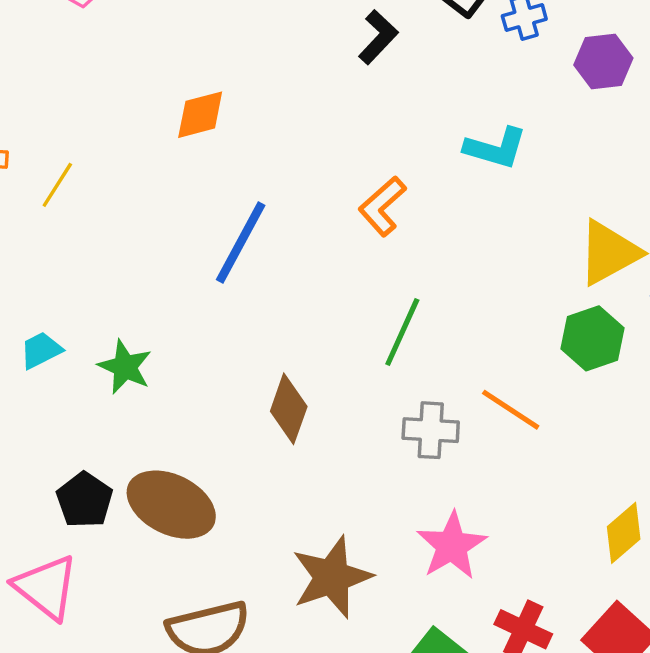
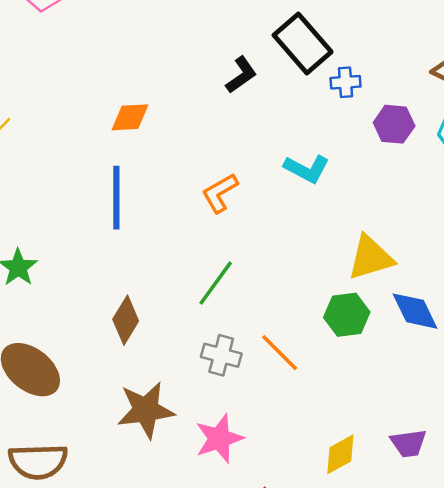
orange diamond: (200, 115) -> (130, 117), moved
blue line: (241, 243) -> (116, 198), turned -40
brown star: (332, 577) -> (146, 410), moved

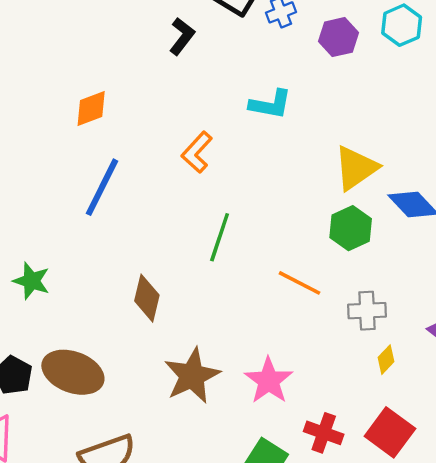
blue line: (116, 198) -> (102, 187), turned 44
gray cross: (221, 355) -> (367, 311), moved
yellow diamond: (340, 454) -> (386, 360), size x0.7

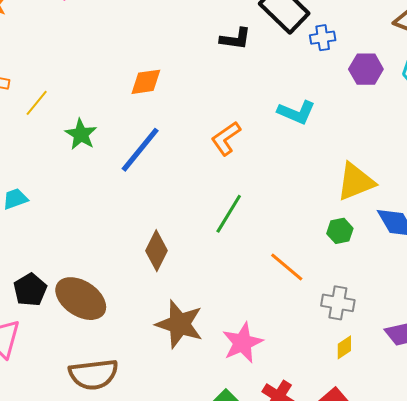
black L-shape: (182, 36) -> (235, 39), turned 48
green hexagon: (351, 228) -> (340, 231), size x0.7
green star: (31, 281) -> (81, 134), moved
brown star: (192, 376) -> (179, 324), turned 30

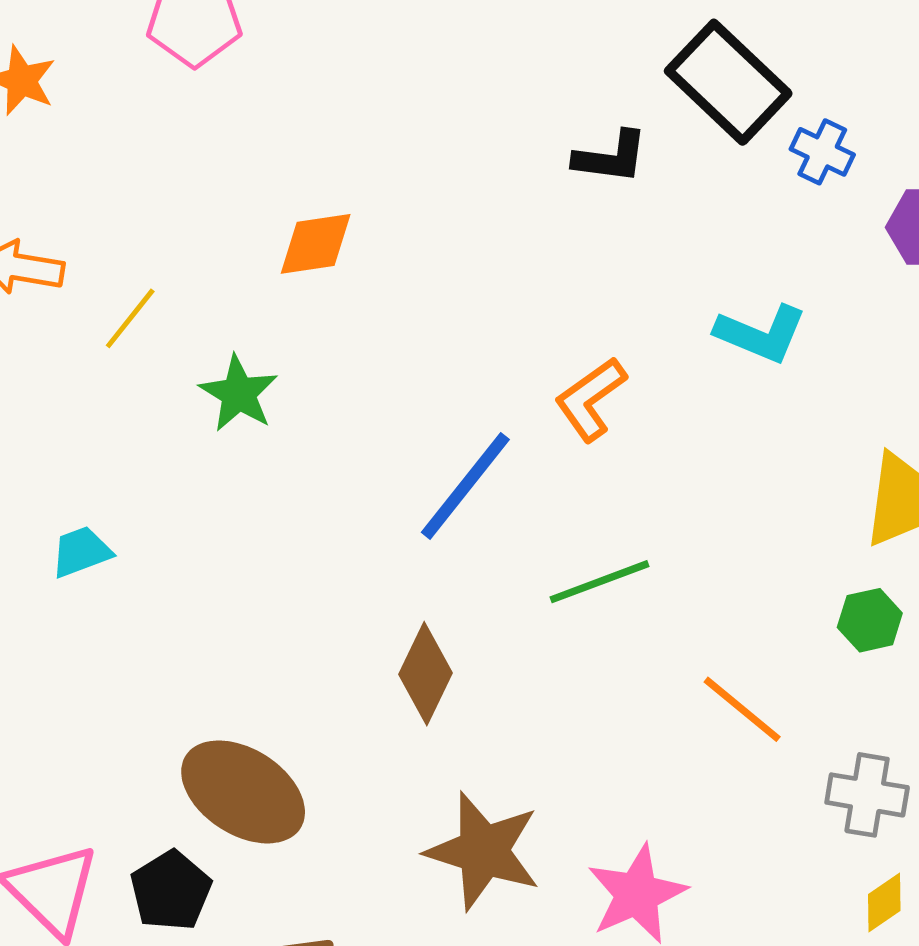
blue cross: (323, 38) -> (822, 152), turned 35
orange diamond: (146, 82) -> (316, 244), moved
blue line: (140, 150) -> (465, 486), moved
green line: (229, 214) -> (600, 582), turned 39
black pentagon: (30, 290) -> (171, 891), moved

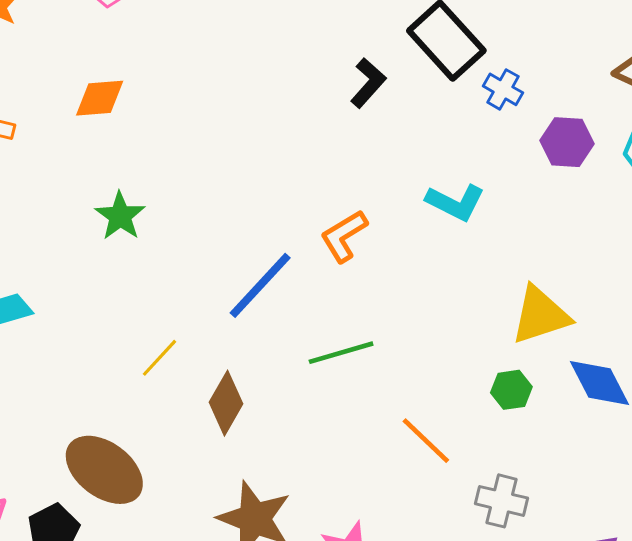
black L-shape: (611, 157) -> (368, 83), turned -60
orange diamond: (316, 244) -> (100, 98), moved
yellow line: (130, 318) -> (160, 358), moved

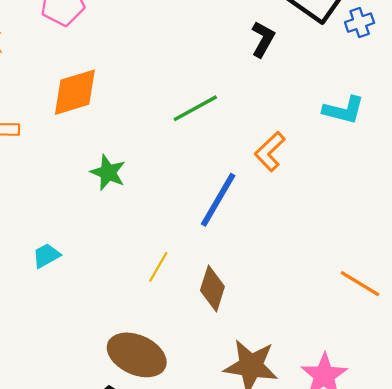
blue cross: (503, 89) -> (360, 23), turned -36
orange diamond: (100, 98) -> (75, 92), size x1.4
green line: (341, 353) -> (195, 108), moved

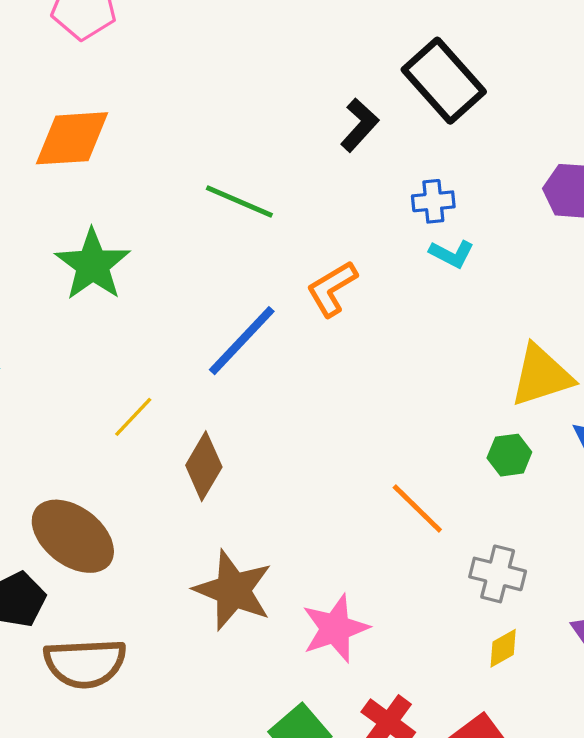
blue cross: (360, 23) -> (433, 201), moved
green line: (195, 108) -> (239, 202), turned 39
cyan L-shape: (344, 110) -> (452, 254), size x0.7
green star: (108, 172) -> (93, 265), size x1.4

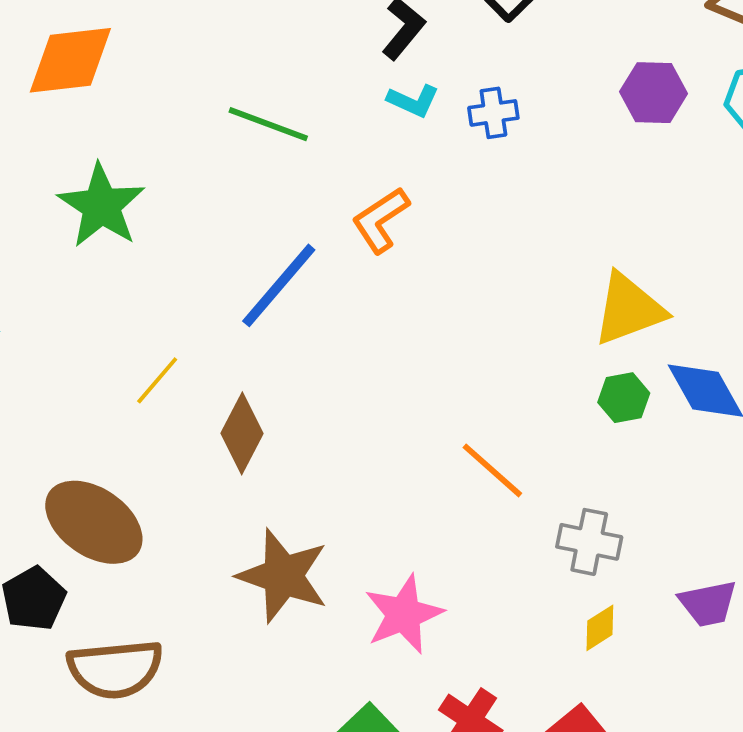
cyan L-shape: (452, 254) -> (413, 101), moved
green hexagon: (509, 455) -> (624, 398), moved

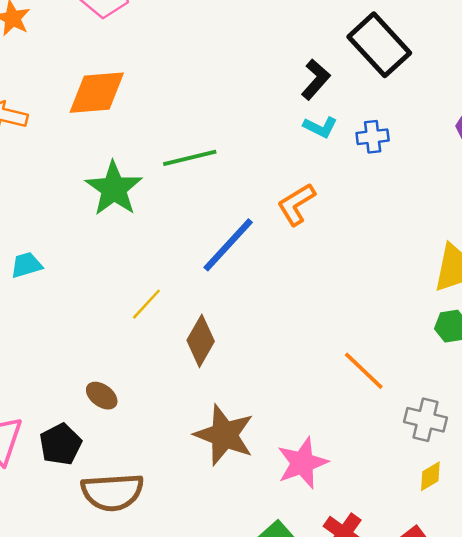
green line: (268, 124) -> (190, 158), moved, turned -36
brown ellipse: (94, 522) -> (102, 396), size x0.5

